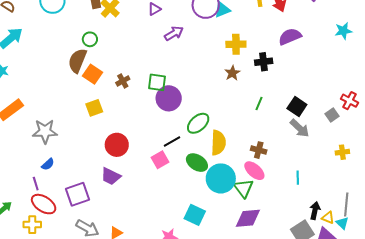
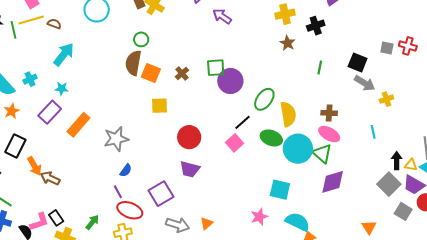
purple arrow: (174, 33) -> (222, 16), turned -102
yellow square: (94, 108) -> (160, 106), turned 30
gray square: (332, 115) -> (387, 48), moved, turned -32
yellow cross: (342, 152) -> (386, 99), moved

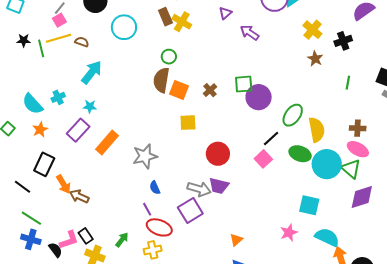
yellow cross: (285, 14) -> (312, 30), turned -36
blue semicircle: (126, 170) -> (155, 188), turned 120
gray arrow: (178, 225) -> (199, 189), moved

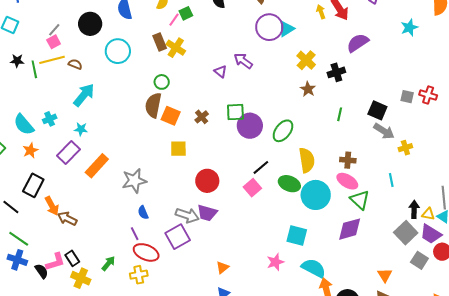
purple triangle: (225, 13) -> (220, 71), moved, turned -40
green ellipse: (293, 115) -> (283, 131), moved
green triangle: (351, 169) -> (360, 200), moved

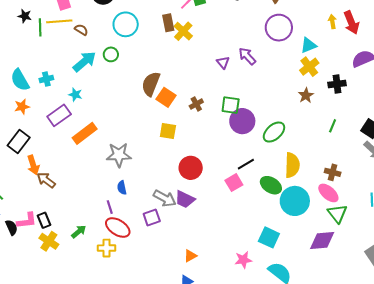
cyan triangle: (286, 29) -> (309, 45), moved
green circle: (162, 82) -> (111, 54), moved
purple square: (178, 237) -> (152, 218), size x0.7

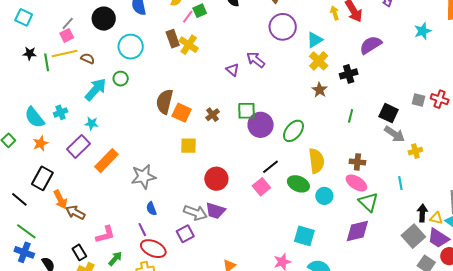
cyan circle: (295, 201) -> (324, 196), size x0.6
pink L-shape: (27, 221) -> (105, 235), moved

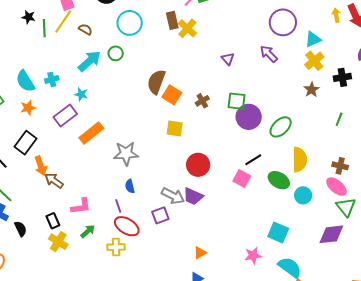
yellow line: (65, 53) -> (63, 21), turned -50
purple arrow: (256, 60) -> (269, 54), moved
pink square: (261, 187) -> (242, 178), turned -30

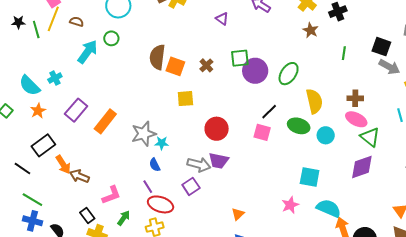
cyan star: (81, 94) -> (162, 143), moved
black rectangle: (26, 143) -> (43, 145), turned 30

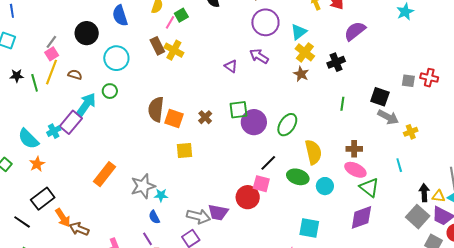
purple triangle: (222, 19) -> (231, 66), moved
brown star: (311, 30) -> (301, 74), moved
purple rectangle: (76, 110) -> (71, 122), moved
red circle: (217, 129) -> (248, 197), moved

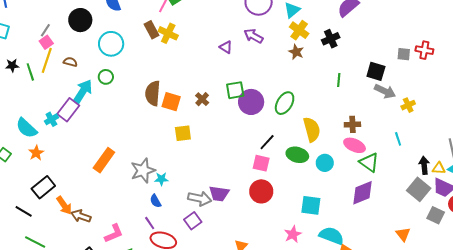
red circle: (248, 197) -> (261, 191), moved

